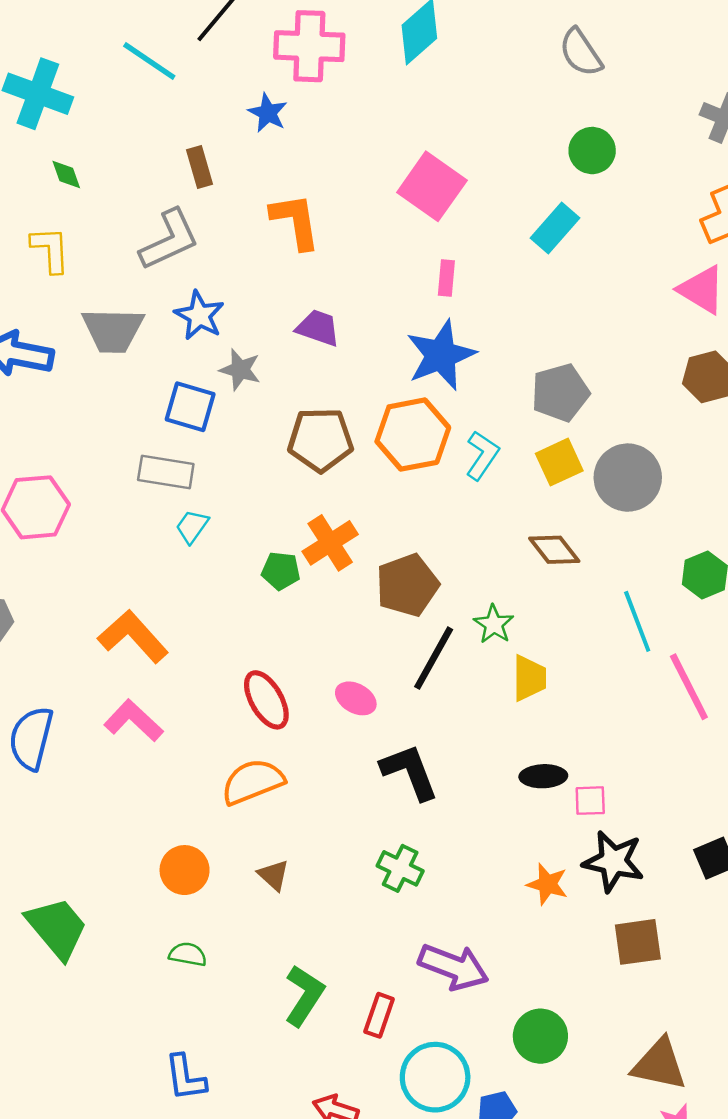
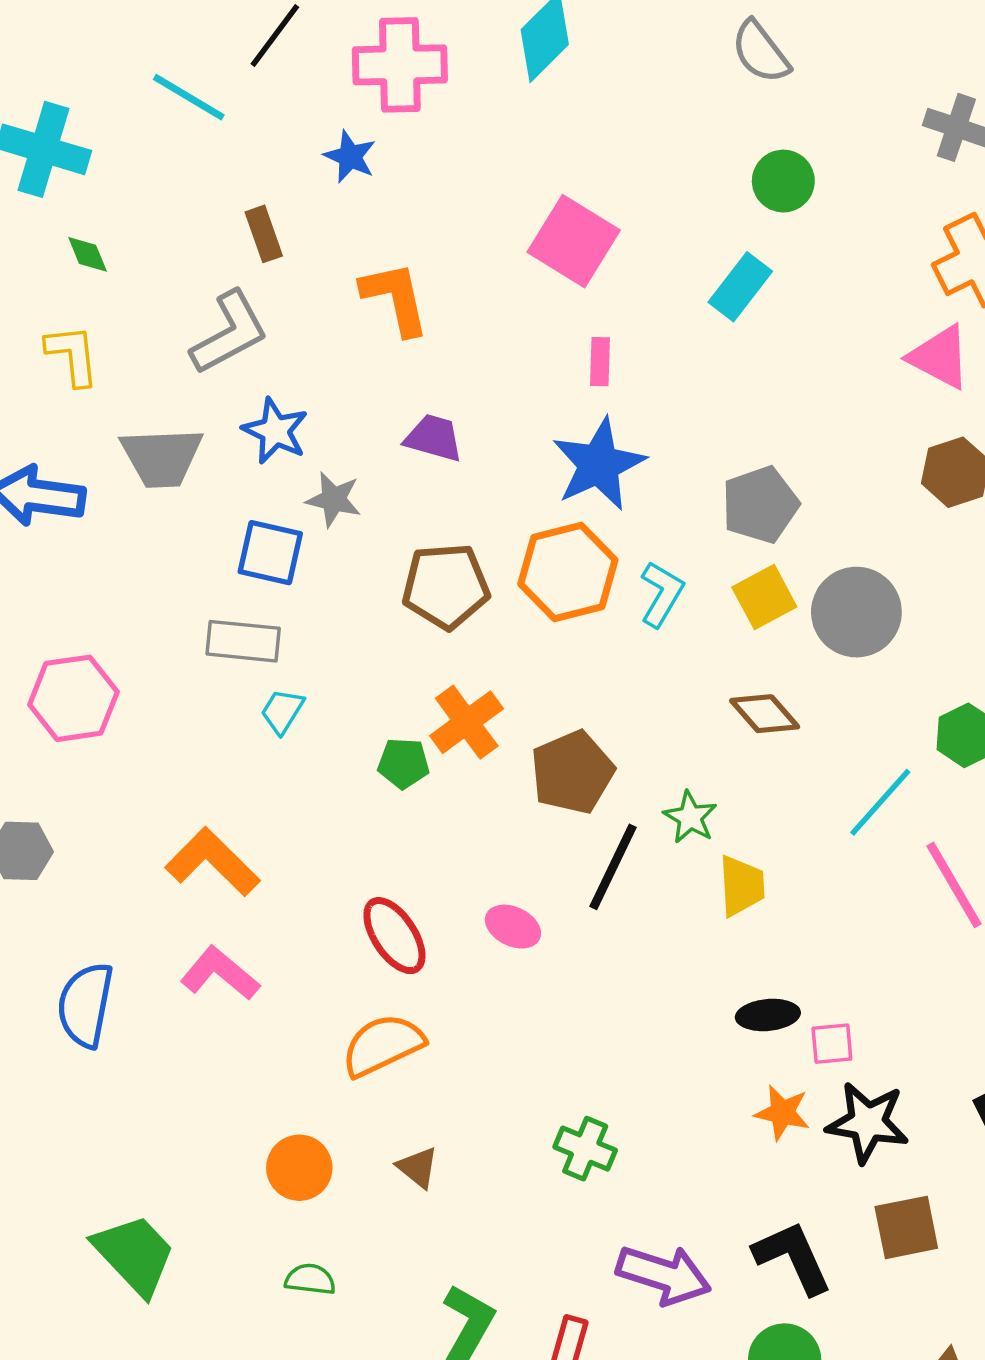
cyan line: (637, 621) -> (880, 802), turned 66
black L-shape: (410, 772) -> (793, 1257), moved
orange star: (547, 884) -> (782, 1113), moved

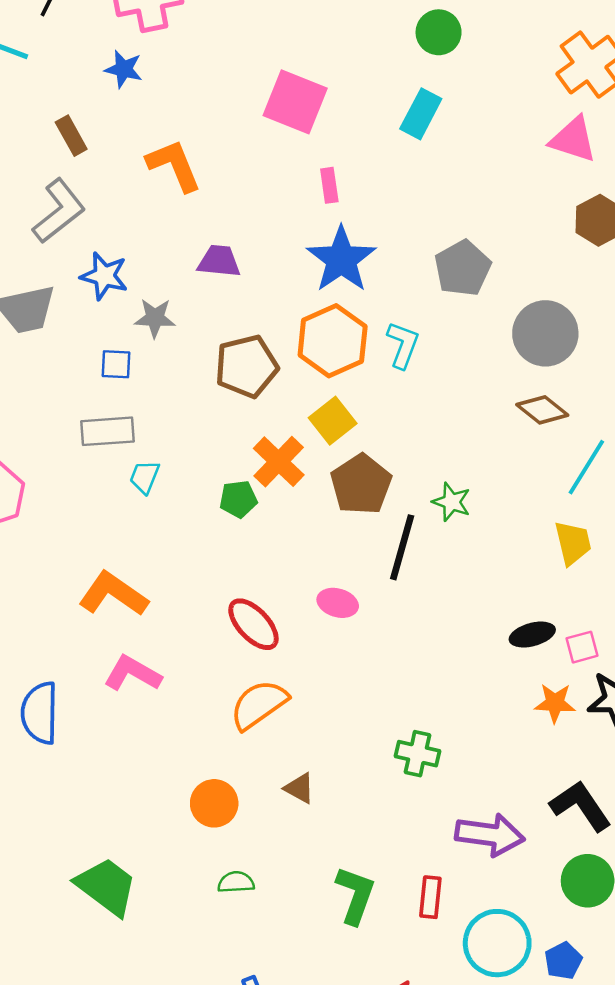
blue square: (270, 553) -> (116, 364), size x0.7
yellow square: (764, 597) -> (333, 421), moved
brown diamond: (765, 714) -> (542, 410), moved
yellow trapezoid: (742, 886) -> (573, 543), moved

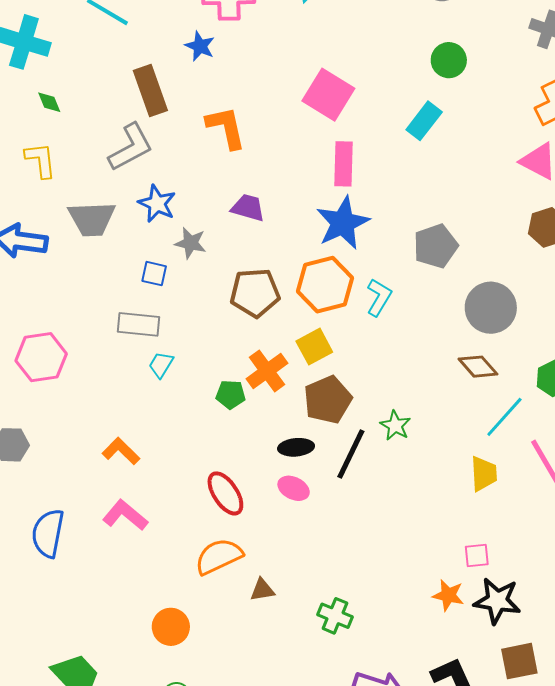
brown rectangle: (71, 136) -> (150, 90), size x1.6
pink rectangle: (329, 185) -> (344, 164), size x1.6
orange L-shape: (113, 594) -> (121, 451), size x0.7
black ellipse: (532, 635) -> (296, 447), moved
brown triangle: (299, 788) -> (262, 590), moved, turned -48

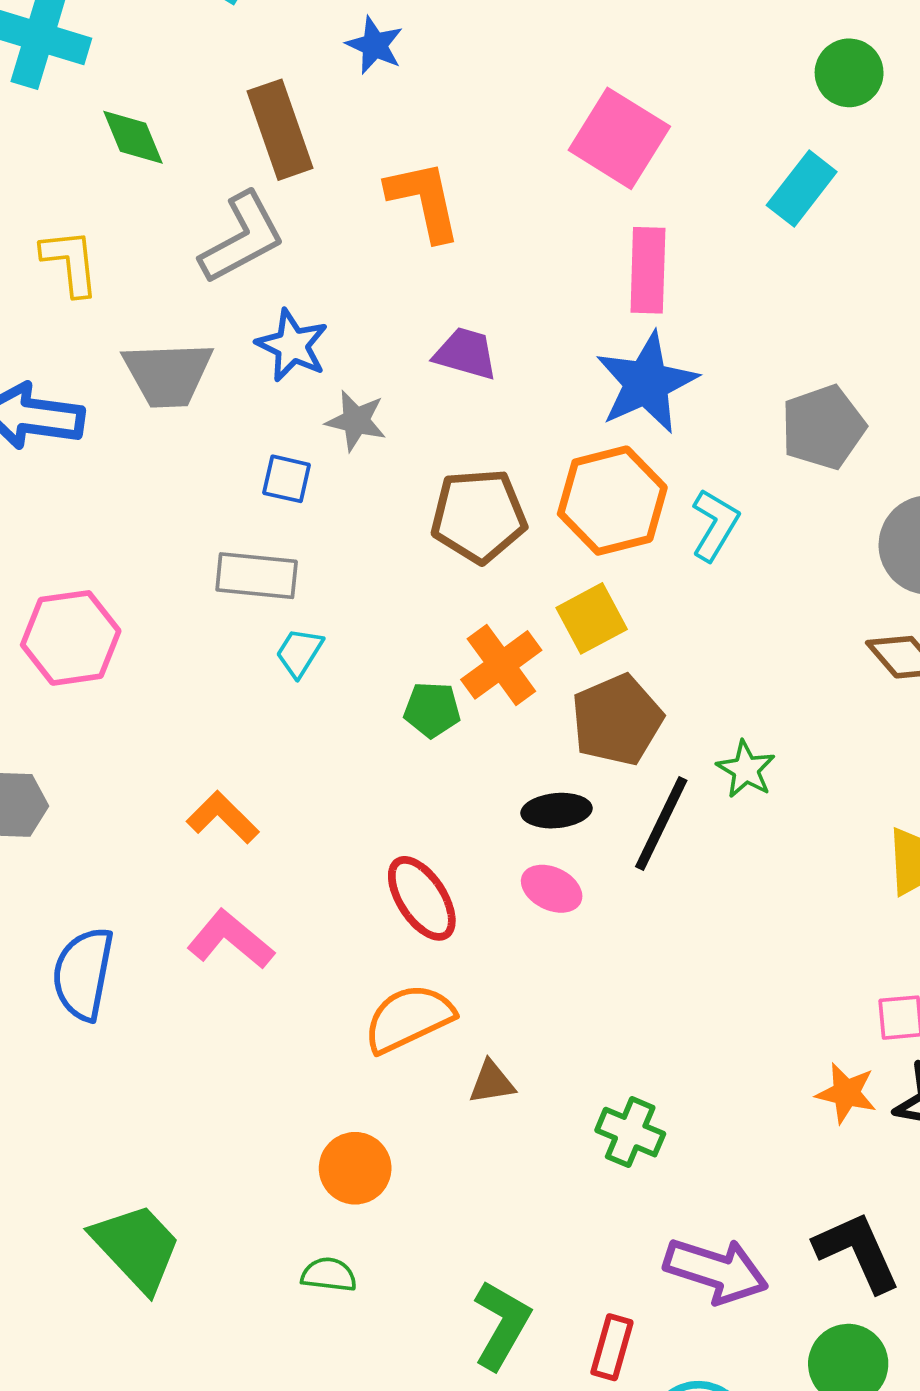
green diamond: (49, 102) -> (133, 137), moved, size x1.4
orange circle: (171, 627) -> (355, 1168), moved

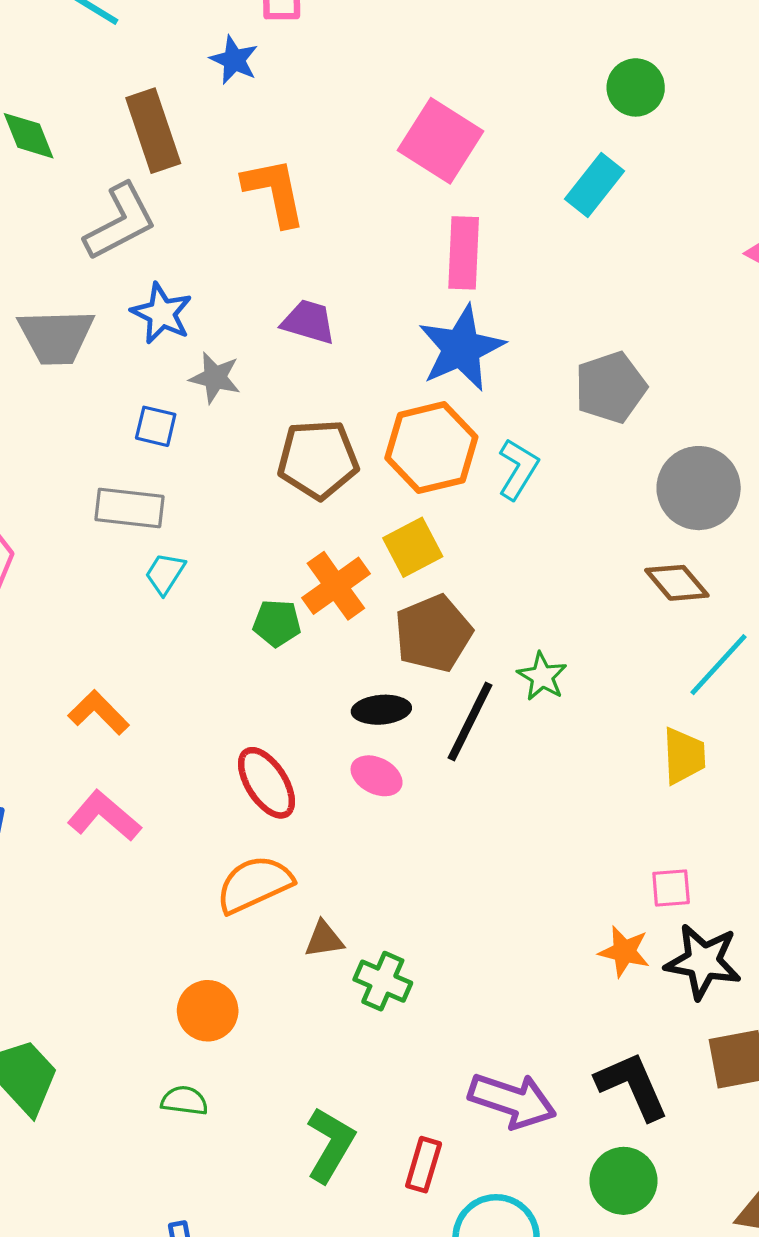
green cross: (630, 1132) -> (383, 981), moved

